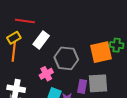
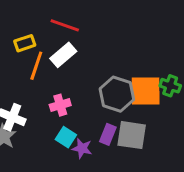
red line: (25, 21) -> (65, 25), moved
orange line: (14, 52) -> (36, 66), moved
gray hexagon: (66, 58) -> (117, 94), moved

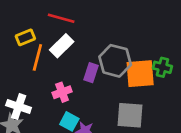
gray hexagon: (117, 94) -> (115, 61), moved
purple rectangle: (108, 134) -> (91, 73), moved

